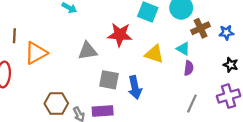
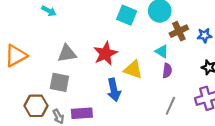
red star: (120, 35) -> (105, 54), moved, turned -30
yellow triangle: (154, 54) -> (133, 70), moved
gray square: (109, 80) -> (59, 82), moved

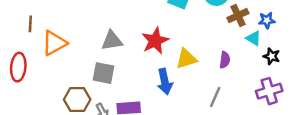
cyan triangle: (162, 51) -> (254, 38), moved
yellow triangle: (133, 70) -> (186, 59), turned -36
gray line: (170, 106) -> (215, 97), moved

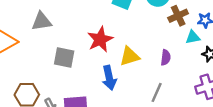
cyan triangle: (254, 38) -> (193, 37), turned -42
gray triangle: (112, 41) -> (41, 21), moved
gray square: (104, 73) -> (64, 57), moved

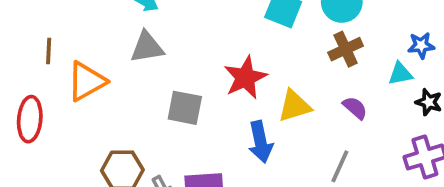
brown cross: (178, 16) -> (346, 49), moved
purple semicircle: (166, 57) -> (355, 108), turned -56

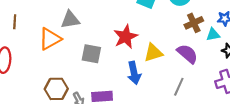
brown cross: (346, 49) -> (194, 23), moved
orange triangle: (86, 81) -> (50, 39), moved
purple semicircle: (355, 108) -> (187, 54), size x1.5

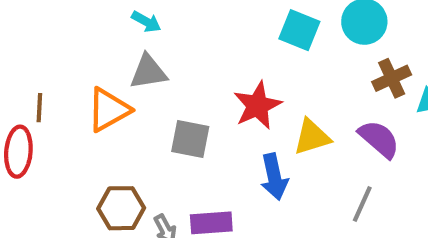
brown line: (15, 22) -> (39, 108), moved

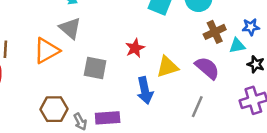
gray triangle: (148, 72) -> (70, 28), turned 50
red star: (257, 105) -> (135, 48), size x0.7

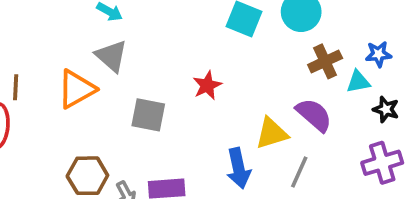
yellow triangle: (167, 67) -> (272, 133), moved
blue arrow: (145, 90) -> (239, 168), moved

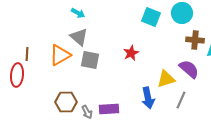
brown cross: (325, 61) -> (195, 40), turned 30
gray square: (148, 115) -> (90, 60), moved

